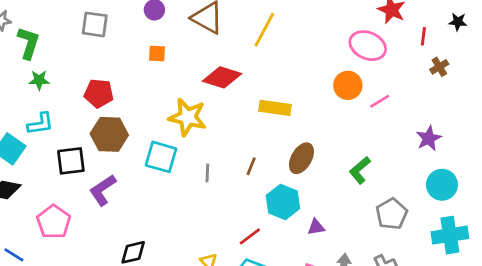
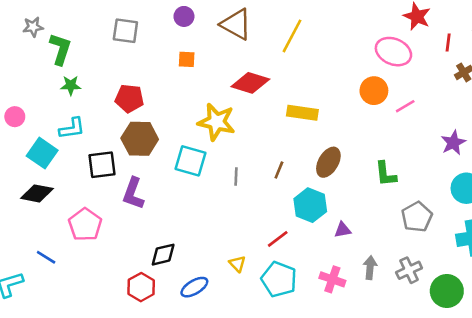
green L-shape: (360, 170) -> (386, 174), turned -56
purple L-shape: (103, 190) -> (133, 193), turned -36

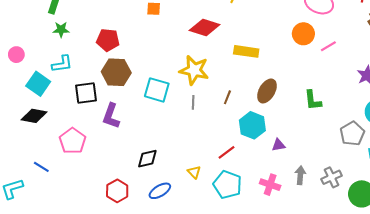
yellow star: (216, 122) -> (194, 70), moved
gray pentagon: (417, 217) -> (352, 134), moved
black diamond: (163, 255) -> (147, 159), moved

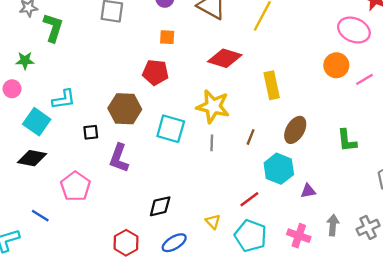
green star: (61, 30) -> (25, 61), moved
red pentagon: (108, 40) -> (155, 72), moved
yellow rectangle: (246, 51) -> (272, 85), turned 70
black square: (86, 93) -> (91, 132), size x0.6

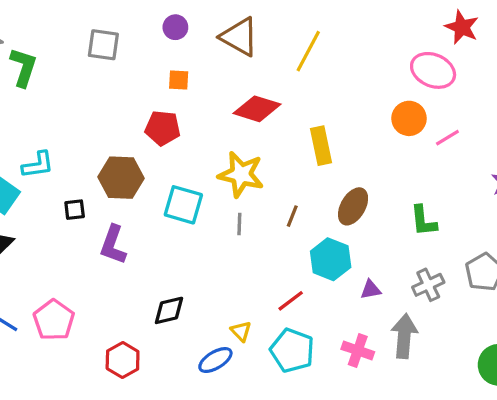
pink pentagon: (75, 186) -> (54, 320), moved
gray arrow: (333, 225) -> (404, 336), size x1.5
gray cross: (368, 227) -> (428, 285), moved
blue ellipse: (174, 243) -> (215, 360), moved

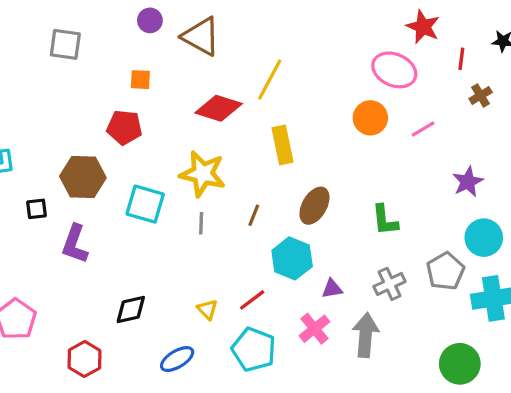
purple circle: (175, 27) -> (150, 20), moved
yellow line: (308, 51) -> (270, 80), moved
pink line: (447, 138) -> (423, 129), moved
yellow triangle: (241, 331) -> (207, 310), moved
pink cross: (358, 350) -> (314, 329), moved, turned 32

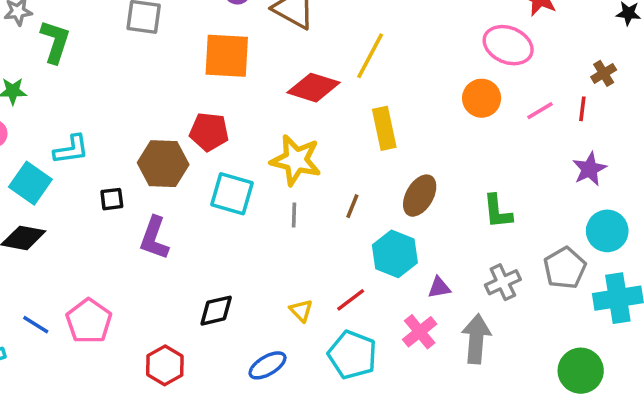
red line: (461, 59) -> (582, 109), moved
orange square: (140, 80) -> (227, 56), size x2.0
red pentagon: (124, 127) -> (209, 132), moved

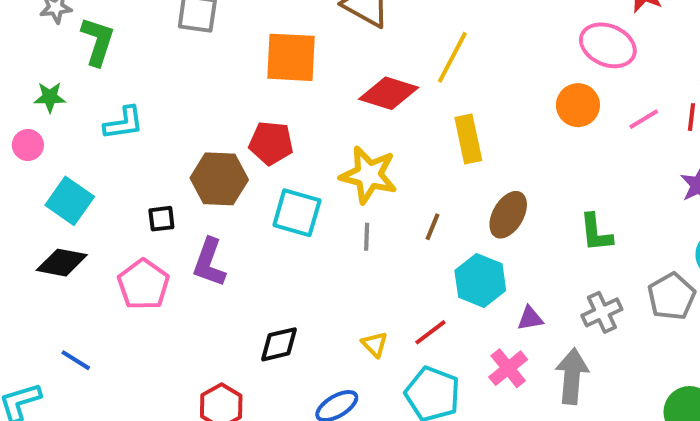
cyan L-shape: (71, 150) -> (124, 123), moved
pink pentagon: (89, 321) -> (143, 284), moved

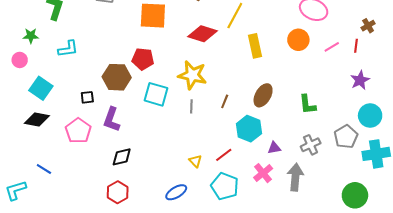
yellow rectangle: (468, 139) -> (255, 46), moved
black diamond: (279, 344) -> (122, 157), moved

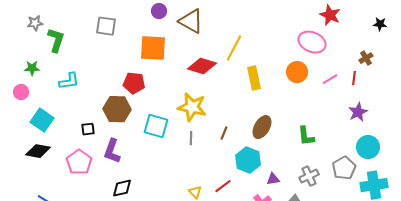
red pentagon: (143, 59) -> (134, 83), moved

